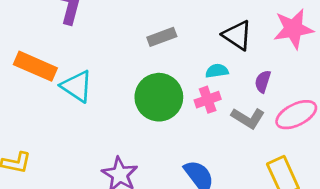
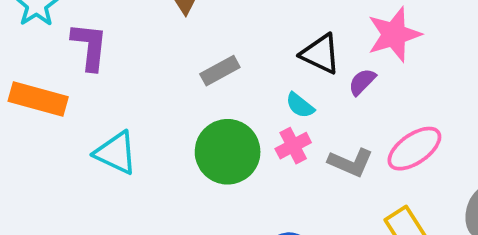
orange rectangle: (35, 66) -> (38, 99), moved
cyan semicircle: (217, 71) -> (300, 105), turned -125
purple semicircle: (263, 81) -> (362, 82), moved, turned 35

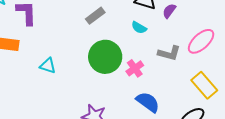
pink cross: (293, 146) -> (135, 68), moved
cyan triangle: (116, 153) -> (48, 66), size x0.7

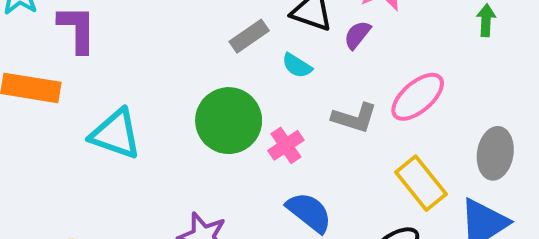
gray rectangle: (95, 16) -> (249, 36), moved
cyan triangle: (48, 66) -> (116, 134), size x1.6

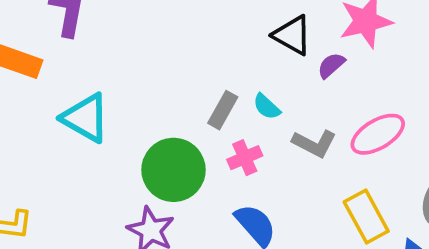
gray rectangle: (249, 36) -> (223, 110), moved, turned -36
cyan semicircle: (297, 66) -> (267, 107), moved
green circle: (229, 121) -> (174, 170), moved

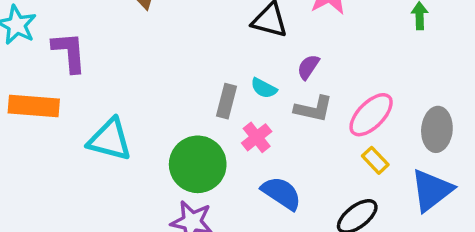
purple semicircle: (331, 65) -> (308, 67), moved
pink ellipse: (378, 134) -> (371, 115), moved
yellow rectangle: (366, 217) -> (375, 160), size x0.6

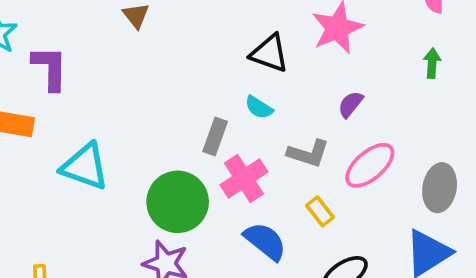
purple semicircle: (308, 67) -> (351, 104), moved
cyan semicircle: (264, 88) -> (259, 107), moved
pink cross: (257, 137) -> (244, 178), size x1.4
yellow rectangle: (375, 160) -> (320, 211), moved

